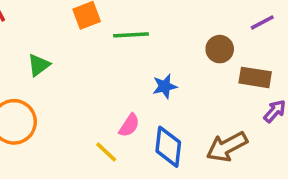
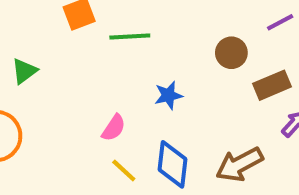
brown rectangle: (255, 77) -> (272, 85), turned -32
pink semicircle: (129, 125) -> (114, 128), moved
yellow line: (106, 152) -> (124, 170), moved

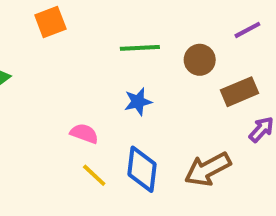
green line: (130, 36) -> (140, 48), moved
pink semicircle: (114, 128) -> (84, 133), turned -104

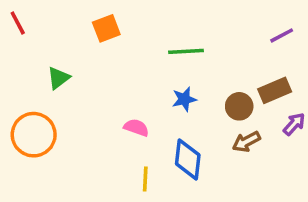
brown circle: (200, 60) -> (239, 106), moved
brown arrow: (208, 169) -> (246, 142), moved, size x0.7
yellow line: (94, 175) -> (145, 179), moved, turned 50

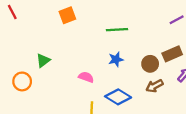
green triangle: (58, 78) -> (43, 61), moved
orange circle: (34, 135) -> (22, 81), size x0.7
blue diamond: (188, 159) -> (118, 97), turned -65

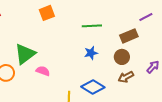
brown rectangle: (172, 54) -> (129, 36), moved
green triangle: (43, 61) -> (25, 54), size x1.6
pink semicircle: (86, 77) -> (43, 71), moved

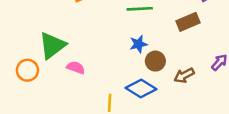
brown circle: (122, 57) -> (155, 61), moved

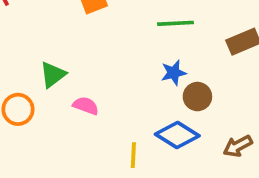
green triangle: (52, 45) -> (53, 75), size x0.7
brown arrow: (184, 75) -> (238, 146), moved

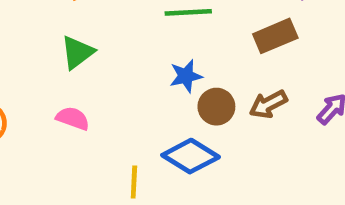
green triangle: (53, 75) -> (77, 52), moved
brown arrow: (238, 146) -> (268, 104), moved

